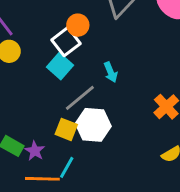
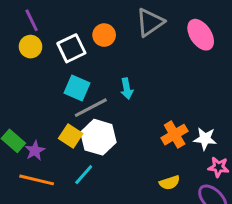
white square: (66, 42) -> (71, 48), moved
cyan square: (60, 66) -> (77, 88), moved, turned -30
cyan line: (67, 167) -> (84, 175), moved

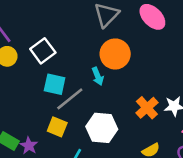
orange circle: (104, 35) -> (115, 54), moved, size x1.5
white hexagon: (98, 137) -> (102, 128), moved

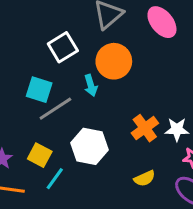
white square: (43, 51) -> (63, 47), moved
yellow square: (57, 127) -> (40, 155), moved

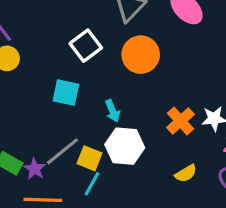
cyan arrow: (91, 85) -> (113, 111), moved
gray line: (55, 109) -> (62, 151), moved
yellow square: (40, 155) -> (90, 158), moved

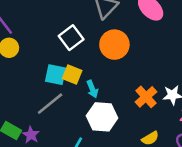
gray line: (62, 151) -> (50, 104), moved
yellow square: (90, 158) -> (72, 74), moved

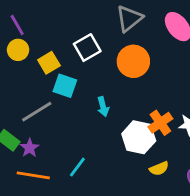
yellow square: (72, 74) -> (49, 63), moved, turned 30
gray line: (50, 104) -> (37, 112), moved
white hexagon: (102, 117) -> (139, 137), moved

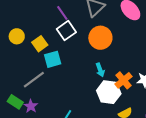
purple line: (17, 25) -> (62, 13), moved
cyan square: (65, 86) -> (53, 59), turned -30
cyan arrow: (103, 107) -> (100, 70), moved

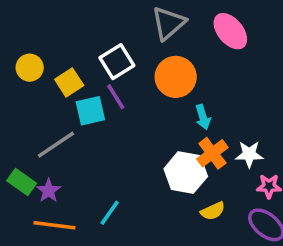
purple line: (62, 13) -> (116, 97), moved
cyan arrow: (100, 70) -> (203, 117), moved

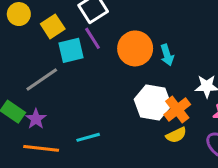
orange circle: (176, 77) -> (135, 48), moved
orange cross: (212, 153) -> (177, 110), moved
cyan line: (110, 213) -> (88, 137), turned 40

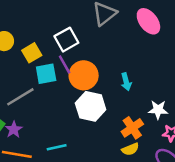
orange circle: (135, 48) -> (84, 75), moved
white hexagon: (153, 102) -> (91, 106), moved

